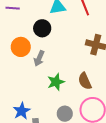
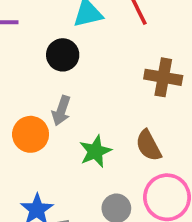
orange circle: (21, 47) -> (31, 134), moved

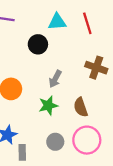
gray arrow: (61, 111) -> (55, 79), moved

